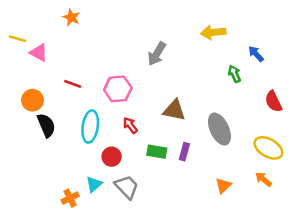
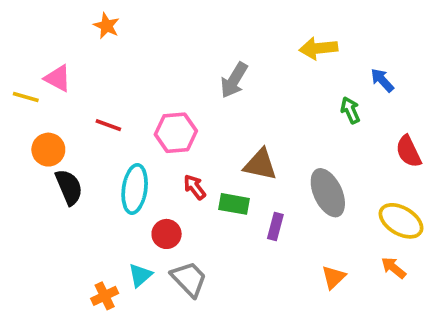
yellow line: (17, 39) -> (26, 97), moved
green rectangle: (157, 152) -> (234, 204), moved

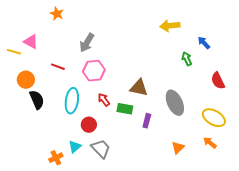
gray arrow: (234, 80) -> (87, 43), moved

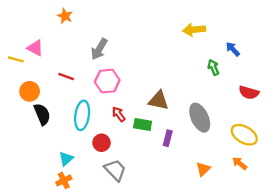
red semicircle: (218, 81) -> (249, 92), turned -48
cyan triangle: (75, 147) -> (66, 159), moved

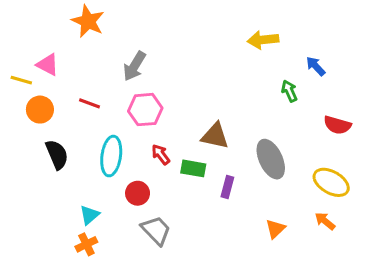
orange star: (65, 16) -> (88, 21), size x1.5
orange circle: (30, 91) -> (40, 110), moved

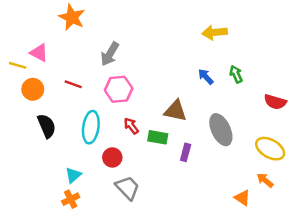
blue arrow: (316, 66) -> (206, 77), moved
orange triangle: (275, 229) -> (242, 198), moved, turned -42

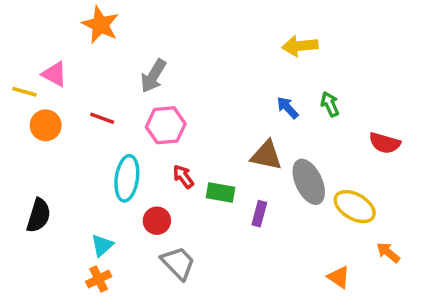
brown triangle: (175, 111) -> (266, 155), moved
black semicircle: (47, 126) -> (39, 215), moved, turned 40
yellow ellipse: (270, 149) -> (355, 207), moved
orange arrow: (265, 180) -> (388, 252), moved

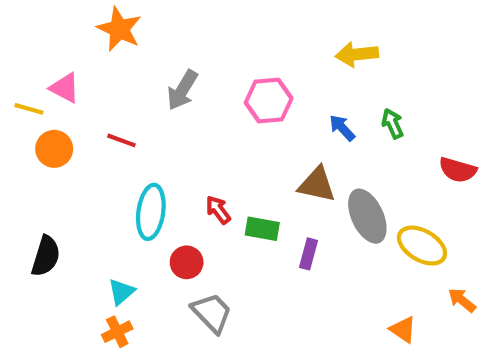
pink hexagon: (166, 125) -> (269, 101), moved

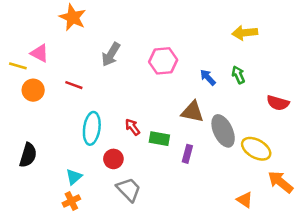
yellow arrow: (357, 54) -> (245, 33), moved
orange arrow: (462, 300) -> (280, 182), size x1.5

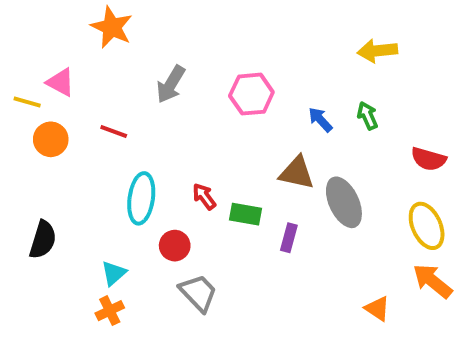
yellow ellipse: (256, 149) -> (427, 226), moved, turned 36

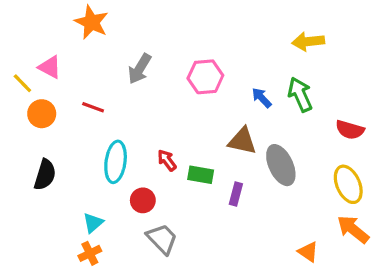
yellow line: (27, 102) -> (22, 83), turned 30
green arrow: (368, 116) -> (300, 94), size x1.5
black semicircle: (43, 240) -> (45, 175), moved

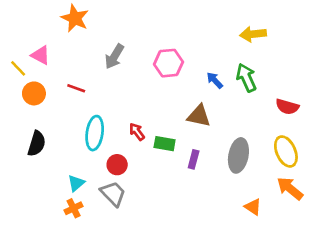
gray ellipse: (281, 165) -> (238, 155), moved, turned 36
gray trapezoid: (162, 239) -> (113, 194), moved

